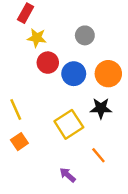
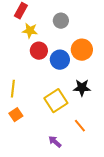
gray circle: (85, 35) -> (61, 21), moved
orange circle: (108, 74) -> (82, 50), moved
yellow line: (16, 109) -> (13, 89), turned 30

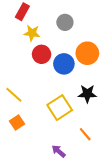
yellow line: (13, 89) -> (14, 95), turned -54

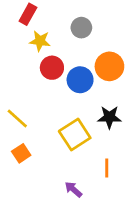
orange line: (85, 134) -> (107, 168), turned 40

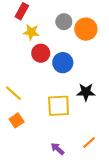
orange circle: (109, 66) -> (86, 29), moved
yellow square: (75, 135) -> (59, 106), turned 30
orange line: (107, 168) -> (89, 142), moved, turned 48

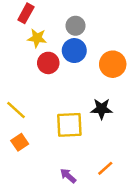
orange circle: (86, 29) -> (113, 64), moved
blue circle: (63, 63) -> (74, 51), moved

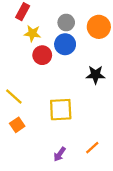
orange circle: (113, 64) -> (99, 27), moved
black star: (102, 109) -> (96, 75), moved
purple arrow: (68, 176) -> (60, 154), turned -96

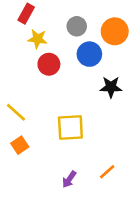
blue circle: (65, 44) -> (89, 54), moved

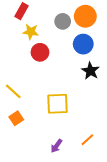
orange circle: (115, 31) -> (85, 16), moved
blue circle: (89, 54) -> (83, 44), moved
black star: (111, 87) -> (90, 71), turned 30

